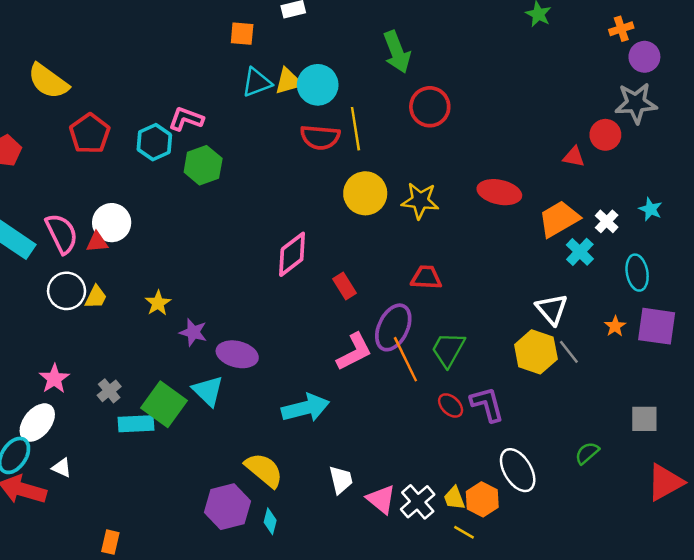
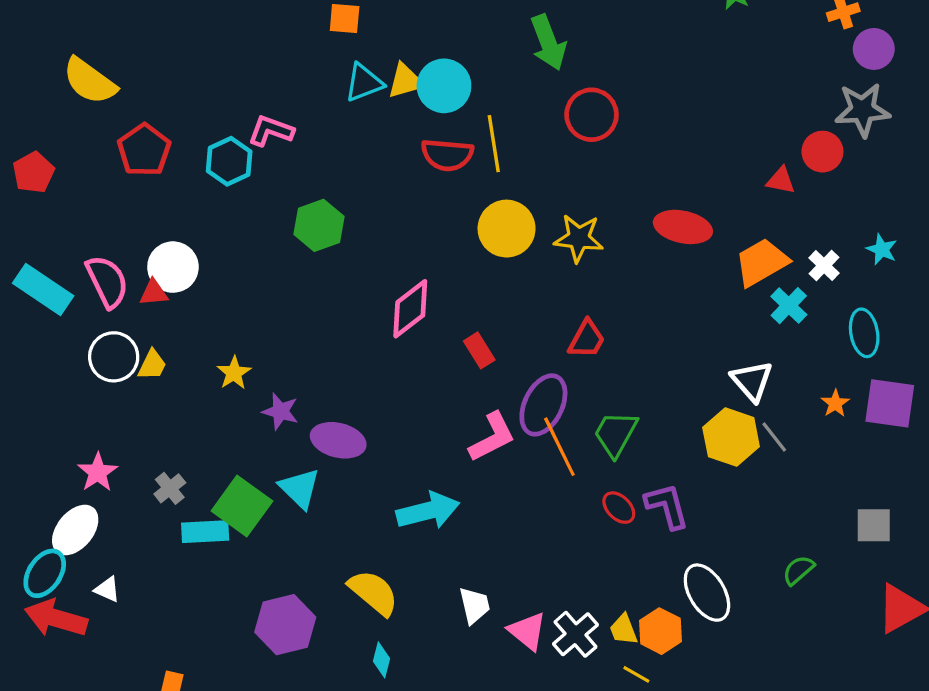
green hexagon: (203, 165) -> (319, 225), moved
red trapezoid: (426, 277) -> (587, 339), turned 116
purple hexagon: (227, 507) -> (285, 625), moved

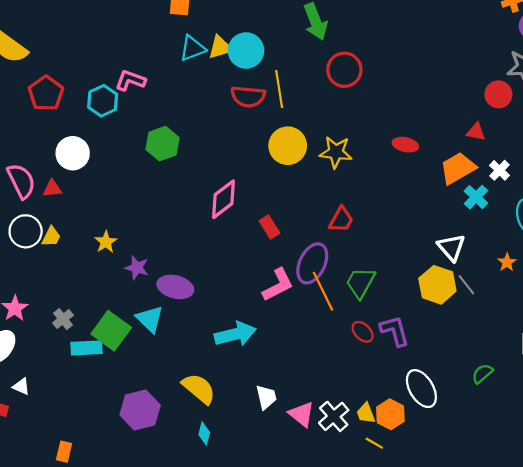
red triangle: (781, 180) -> (476, 132), moved
red ellipse: (683, 227) -> (405, 145), size x0.7
white circle: (173, 267) -> (73, 153), moved

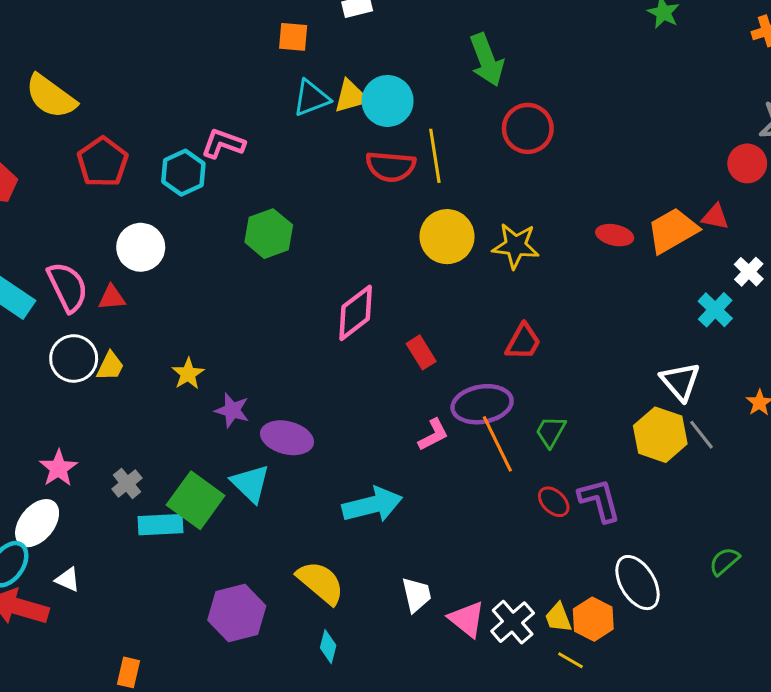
orange trapezoid: (458, 168) -> (673, 231), moved
purple ellipse: (312, 263) -> (482, 404), turned 54
green trapezoid: (360, 283) -> (551, 432), size x0.7
pink L-shape: (278, 285) -> (433, 435), size x0.7

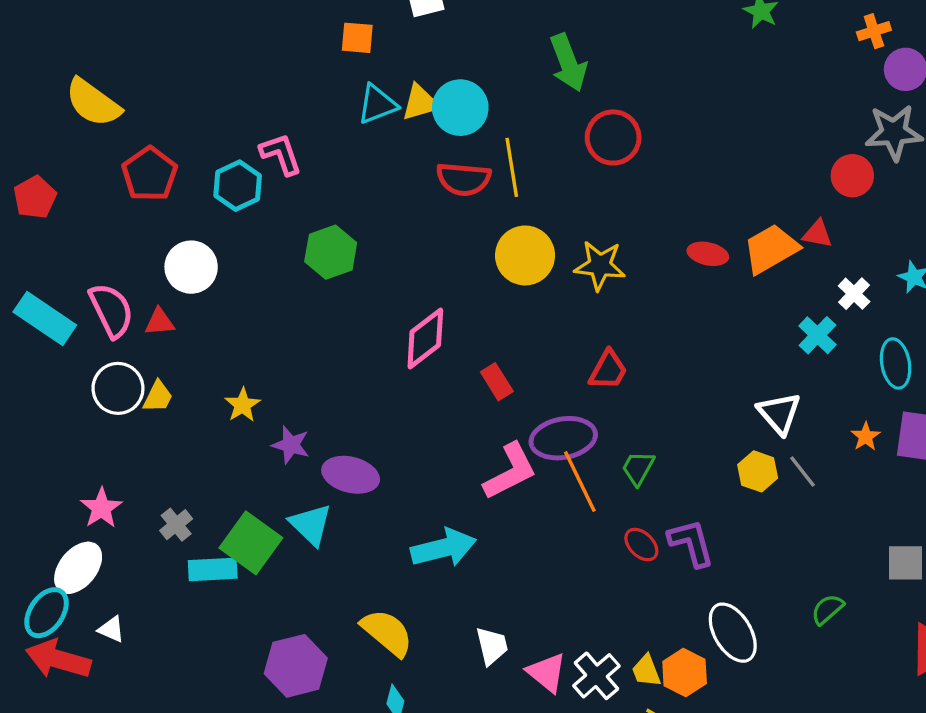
pink L-shape: (223, 144) -> (281, 154), turned 51
pink L-shape: (433, 435) -> (510, 471), size x1.6
yellow hexagon: (660, 435) -> (758, 471), size x0.7

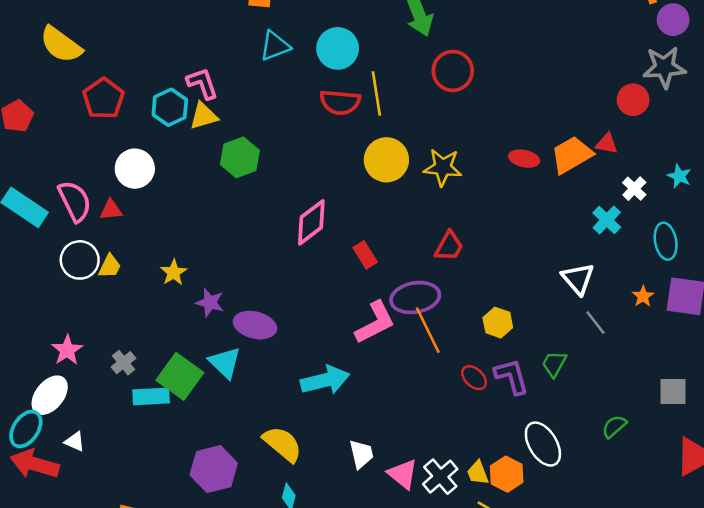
yellow triangle: (420, 103) -> (204, 116), moved
green trapezoid: (638, 468) -> (554, 364), moved
yellow hexagon: (758, 471) -> (498, 323), moved

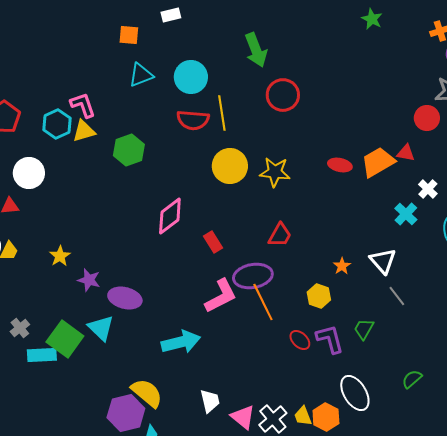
green hexagon: (240, 157) -> (129, 150), moved
orange star: (643, 296) -> (342, 266), moved
purple hexagon: (214, 469) -> (126, 413), moved

